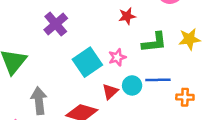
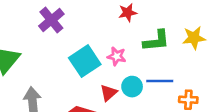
pink star: (117, 57) -> (117, 56), turned 30

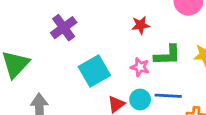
pink star: (117, 56) -> (140, 67), moved

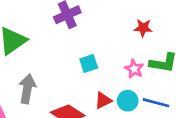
cyan square: (94, 71) -> (89, 63), size x0.6

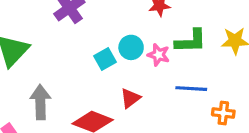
cyan circle: (128, 101) -> (131, 47), moved

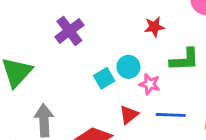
pink star: (159, 55) -> (150, 84), moved
blue line: (191, 89) -> (171, 115), moved

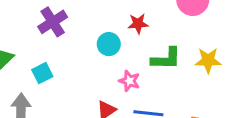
cyan circle: (128, 67) -> (109, 44), moved
cyan square: (104, 78) -> (42, 73), moved

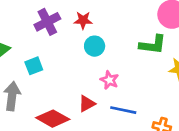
red star: (138, 24) -> (83, 20), moved
green L-shape: (166, 59) -> (153, 45), moved

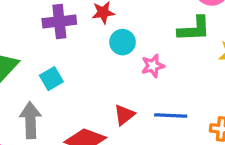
purple cross: (47, 22) -> (59, 21), turned 30
pink star: (109, 80) -> (153, 66), moved, turned -30

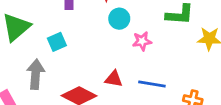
red triangle: (124, 115) -> (114, 79), turned 42

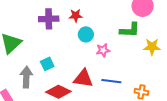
cyan square: (57, 42) -> (47, 64), moved
red triangle: (114, 79) -> (83, 78), size x1.5

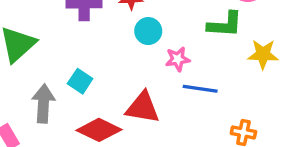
cyan square: (47, 64) -> (80, 81), turned -32
blue line: (111, 81) -> (200, 89), moved

